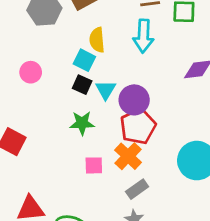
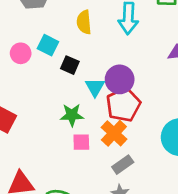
cyan square: (84, 60) -> (48, 45), moved
cyan triangle: (106, 90) -> (95, 87), moved
green star: (82, 123) -> (72, 115), moved

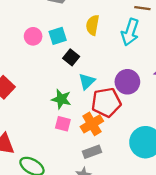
cyan square: (48, 45) -> (58, 36), turned 30
purple circle: (120, 79) -> (127, 82), moved

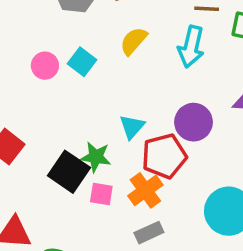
yellow semicircle: (93, 25) -> (134, 41), turned 36
cyan square: (58, 36) -> (82, 62), turned -30
black square: (71, 57) -> (69, 172), moved, size x1.6

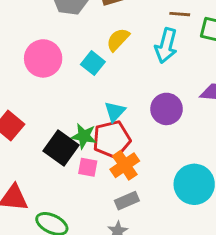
cyan square: (82, 62) -> (93, 63), moved
pink circle: (45, 66) -> (43, 58), size x1.6
red pentagon: (164, 156) -> (112, 139), moved

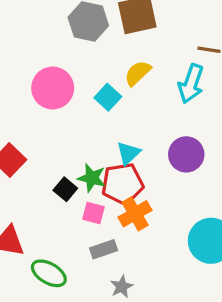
black square: (61, 148) -> (65, 189), size x0.6
gray rectangle: (127, 201) -> (104, 249), moved

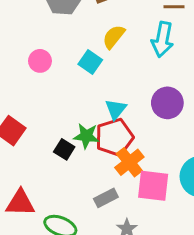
pink circle: (53, 88) -> (40, 61), size x0.6
pink square: (94, 213) -> (153, 186), moved, size x1.6

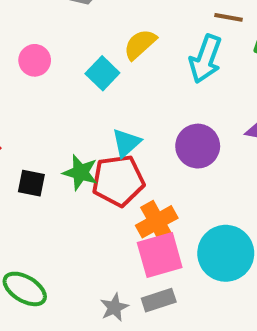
black square: (64, 149) -> (31, 183), moved, turned -30
orange cross: (129, 162) -> (157, 222), moved
pink square: (153, 186) -> (160, 255), turned -32
gray rectangle: (106, 198) -> (159, 300), moved

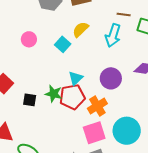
orange cross: (157, 222) -> (97, 106), moved

